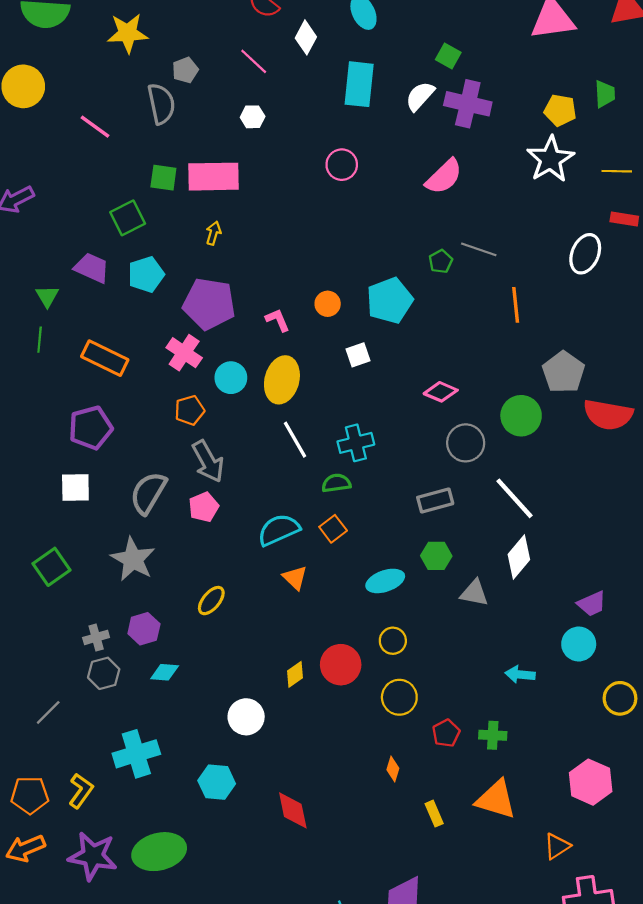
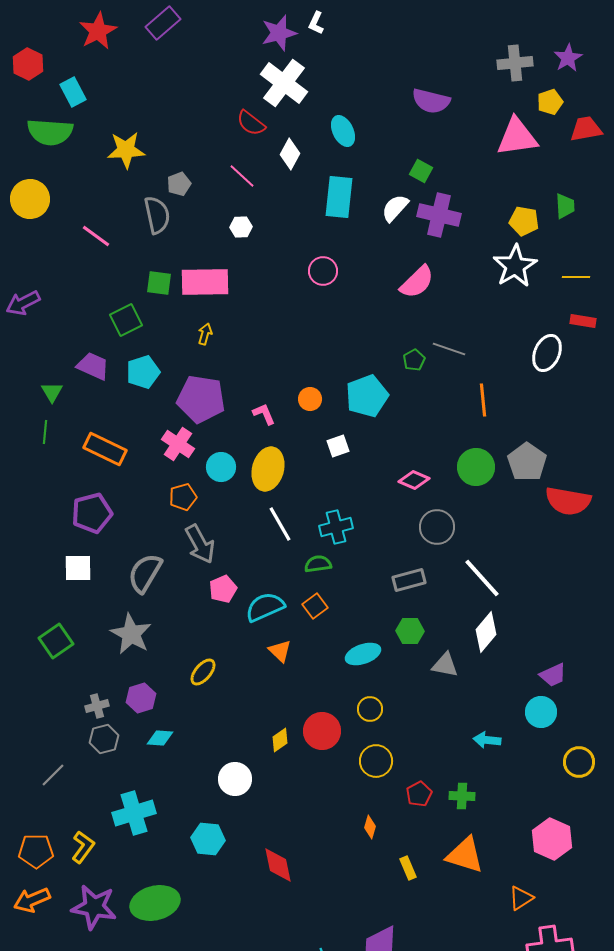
green circle: (521, 416) -> (476, 467), moved
pink pentagon: (204, 507) -> (223, 589), moved

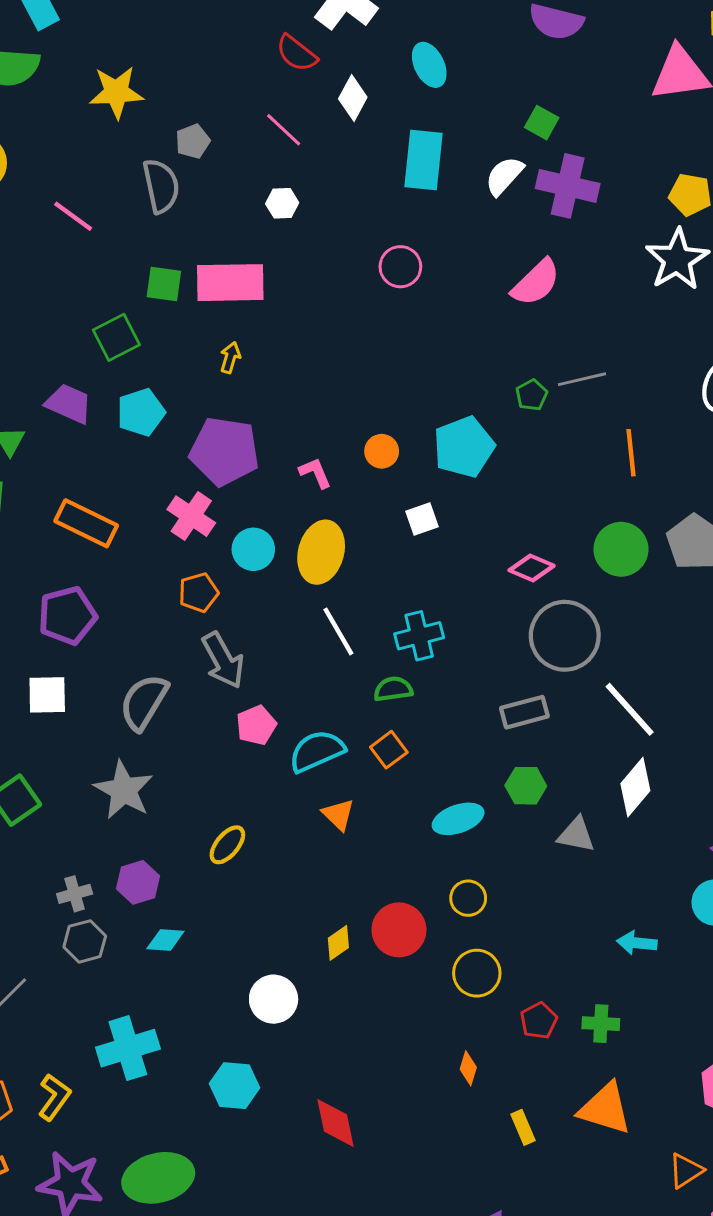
gray line: (449, 349) -> (582, 379), turned -32
gray circle: (437, 527) -> (565, 636), size x1.4

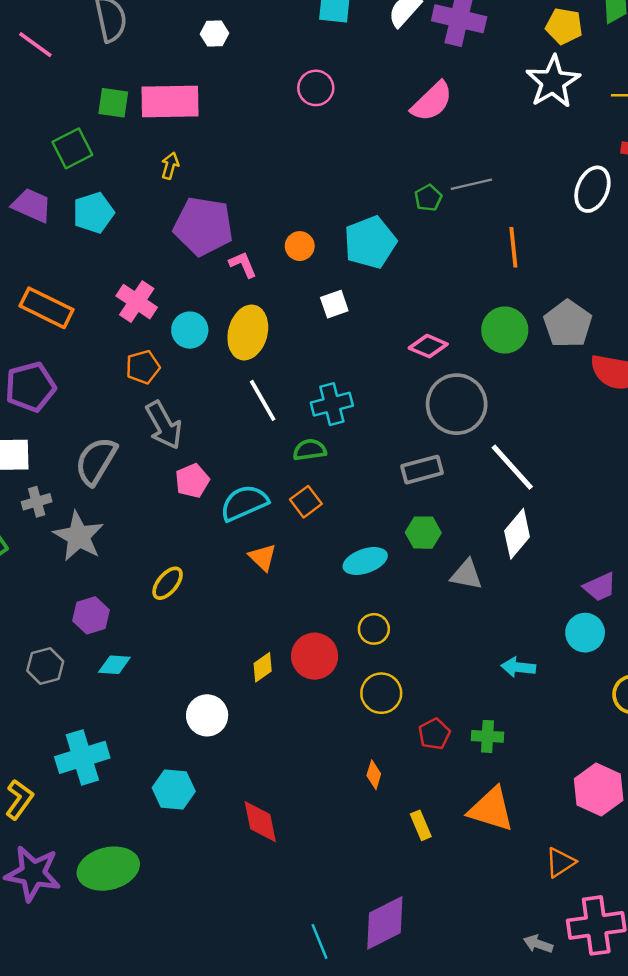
purple pentagon: (224, 451) -> (203, 226), moved
gray cross: (75, 894) -> (37, 502), moved

